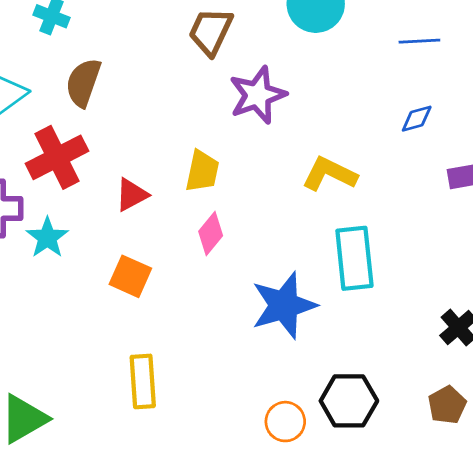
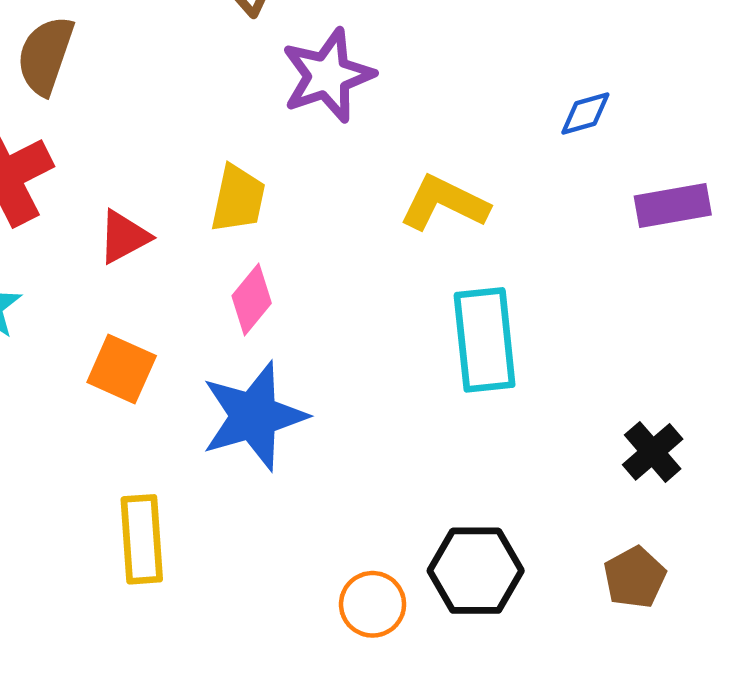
blue star: (284, 305) -> (254, 416), moved

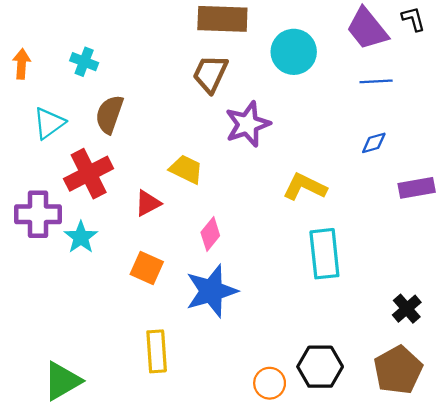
yellow trapezoid: (238, 199) -> (186, 169), moved, turned -76
brown pentagon: (635, 577) -> (398, 370), size x1.6

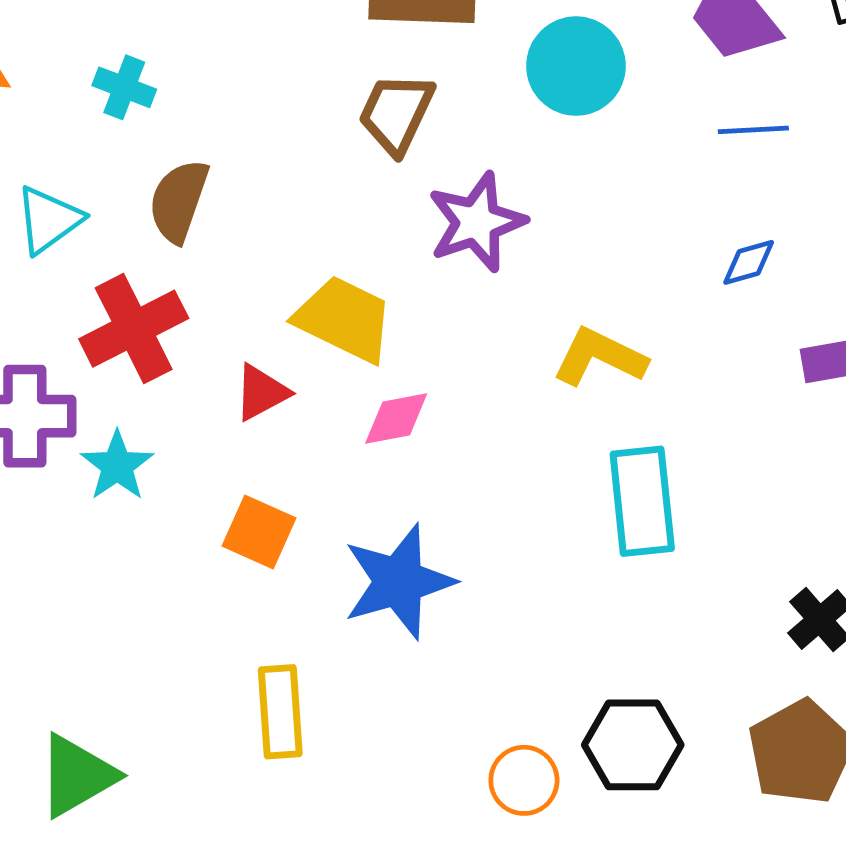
yellow trapezoid: (186, 169) -> (344, 319), size x1.4
pink diamond: (210, 234) -> (396, 418), moved, turned 40

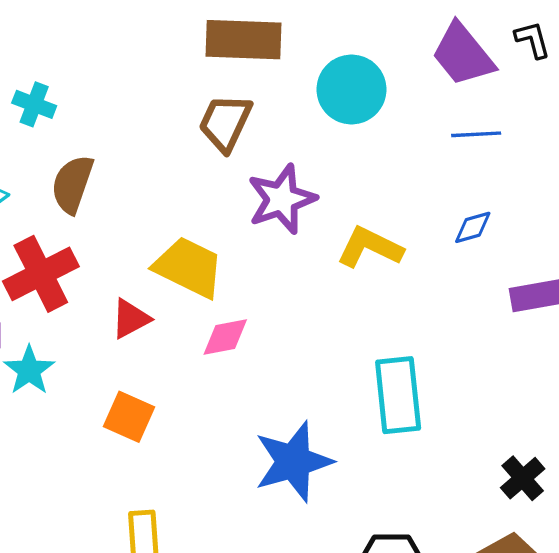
yellow L-shape: (600, 357) -> (370, 247), moved
blue star: (399, 582) -> (293, 462), moved

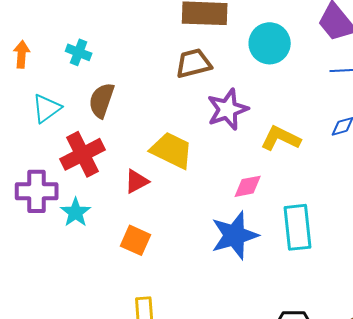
brown trapezoid: (225, 123) -> (194, 63), turned 51
pink diamond: (225, 337) -> (248, 186), moved
blue star: (293, 462) -> (235, 235), moved

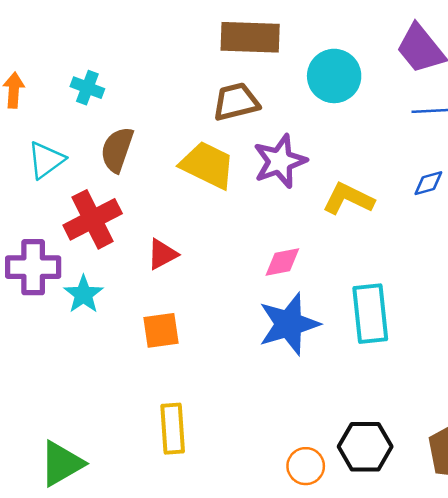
yellow trapezoid: (172, 150) -> (208, 165), moved
pink diamond: (248, 186) -> (282, 262), moved
orange square: (136, 240) -> (161, 330), turned -32

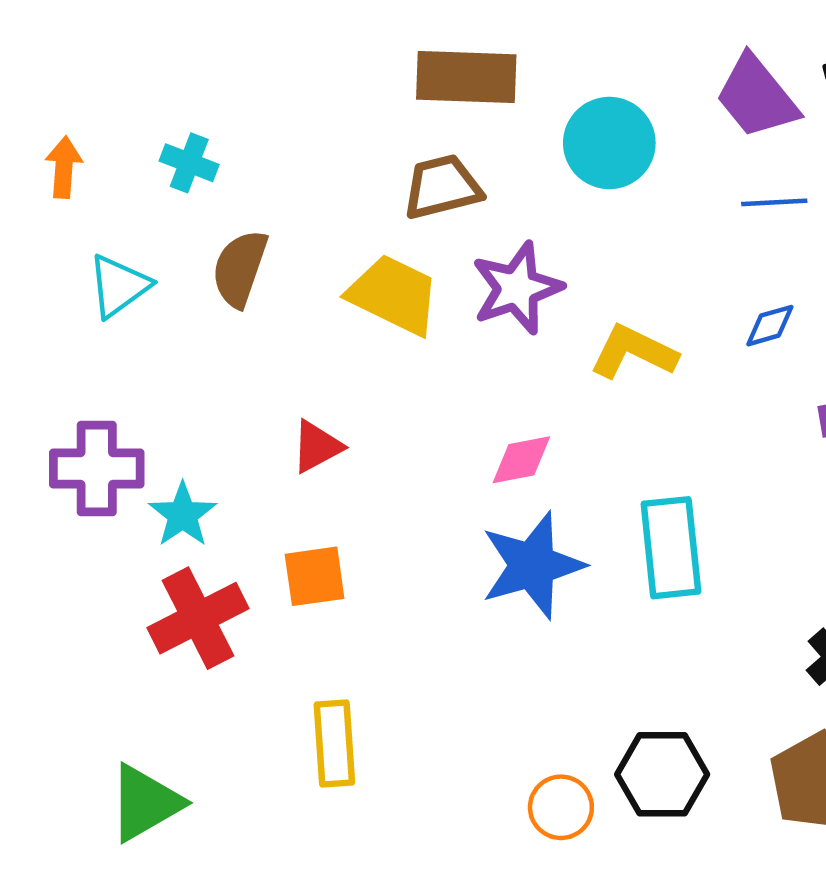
red cross: (93, 219) -> (198, 618), moved

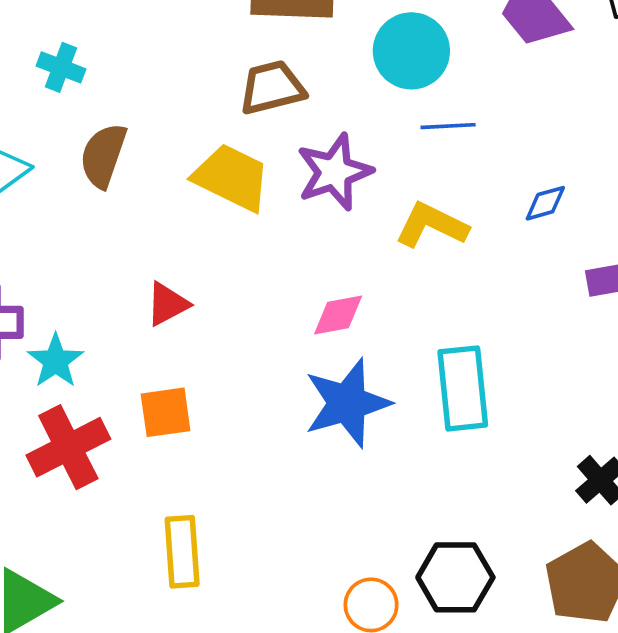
blue line: (774, 202) -> (448, 126), moved

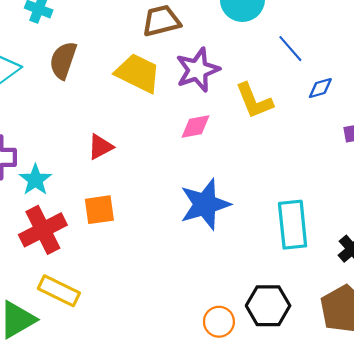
blue line: (448, 126) -> (290, 49), moved, turned 52
yellow L-shape: (432, 225) -> (254, 101), turned -138
pink diamond: (338, 315) -> (195, 126), moved
cyan rectangle: (463, 388) -> (293, 225), moved
yellow rectangle: (182, 552) -> (59, 291), moved, turned -60

